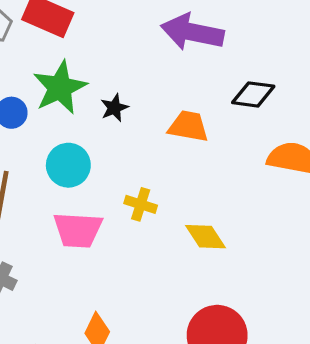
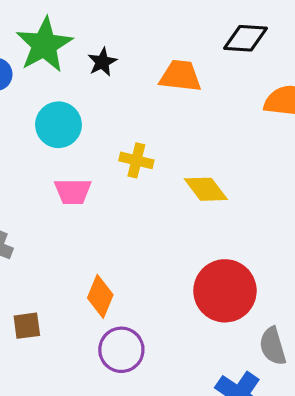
pink trapezoid: (78, 230) -> (73, 191), size x0.7

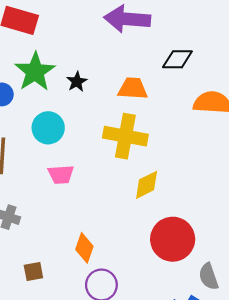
yellow cross: (136, 160) -> (125, 136), moved, size x1.8
yellow diamond: (206, 189) -> (147, 185), moved, turned -76

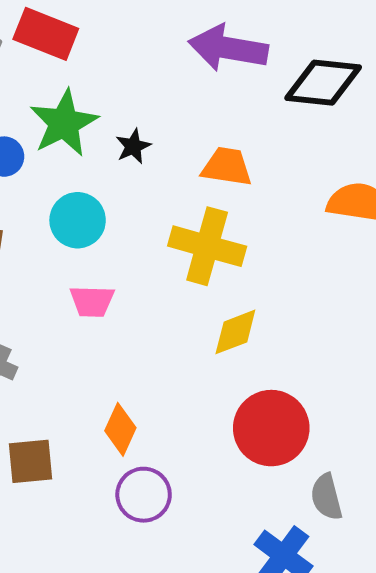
black diamond: (177, 59) -> (323, 83), moved, size x1.4
brown square: (33, 271) -> (30, 461), size x1.4

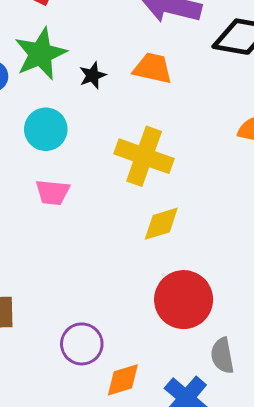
orange trapezoid: (227, 167) -> (153, 68), moved
orange diamond: (120, 429) -> (123, 380), moved, turned 45

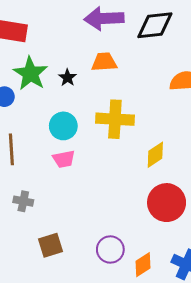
cyan circle: (46, 129) -> (63, 126), moved
yellow diamond: (161, 224) -> (155, 155), moved

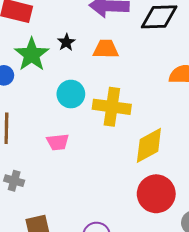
black star: (67, 78) -> (66, 42), moved
cyan circle: (63, 126) -> (71, 94), moved
yellow diamond: (155, 155) -> (149, 145), size x1.4

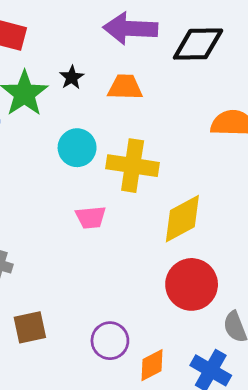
pink trapezoid: (58, 142) -> (91, 217), moved

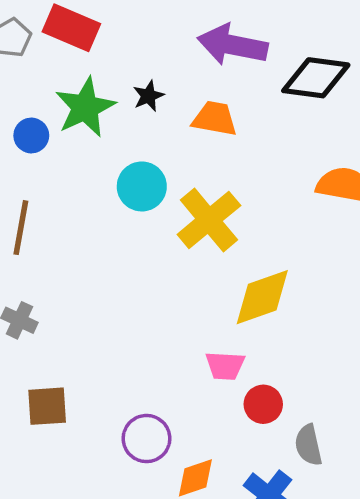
yellow cross: (133, 166) -> (209, 220), turned 33
pink trapezoid: (91, 217) -> (225, 366), moved
red circle: (192, 284) -> (263, 404), moved, size x0.6

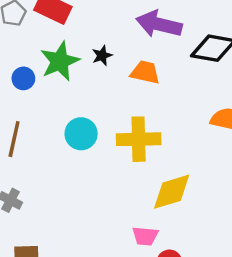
cyan circle: (142, 186) -> (81, 134), moved
yellow cross: (209, 220) -> (139, 139), turned 36

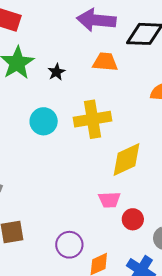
black star: (102, 56) -> (56, 72), moved
orange trapezoid: (145, 72) -> (105, 62), moved

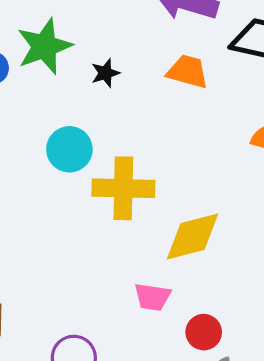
yellow cross: (93, 119) -> (123, 188), moved
red circle: (133, 219) -> (204, 332), moved

